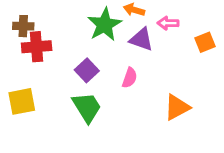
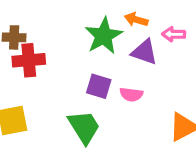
purple square: (87, 70) -> (99, 86), moved, turned -30
pink semicircle: (130, 78) -> (131, 94), turned 78

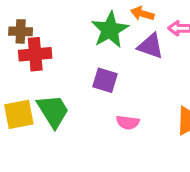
pink semicircle: (131, 94) -> (128, 122), moved
green trapezoid: (84, 127) -> (53, 111), moved

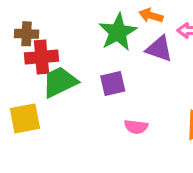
purple square: (105, 80) -> (113, 84), turned -30
green trapezoid: (53, 111) -> (60, 82), moved, turned -84

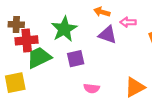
green star: (118, 32) -> (64, 29), moved

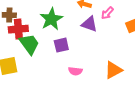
pink arrow: (128, 22) -> (107, 13), turned -48
green trapezoid: (39, 58) -> (29, 44), turned 80

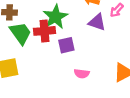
red cross: (18, 29) -> (44, 31), moved
green trapezoid: (29, 44) -> (20, 33), moved

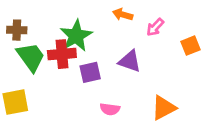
purple triangle: (97, 22) -> (130, 61), moved

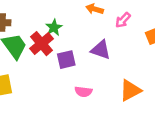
green star: (76, 36) -> (54, 28), size x0.6
red cross: (62, 54) -> (41, 44), turned -35

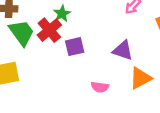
purple triangle: (101, 50) -> (123, 50), moved
pink semicircle: (83, 92) -> (100, 87), moved

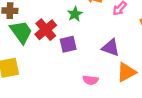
green star: (62, 14) -> (75, 14), moved

